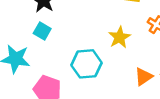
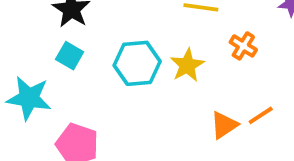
cyan hexagon: (87, 64) -> (137, 63), moved

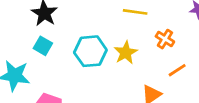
orange line: (261, 115) -> (177, 70), moved

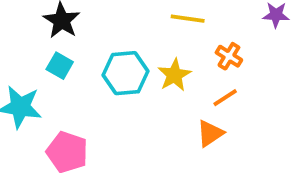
orange line: (177, 70) -> (225, 98), moved

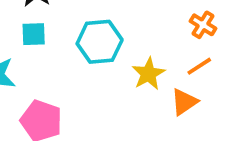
cyan square: (60, 66) -> (34, 34), turned -32
yellow star: (174, 75) -> (148, 74), moved

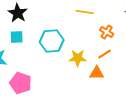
yellow star: (148, 74) -> (78, 58), turned 30
orange triangle: (184, 102) -> (97, 73), turned 35

